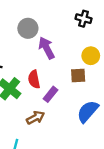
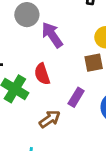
purple rectangle: (50, 94) -> (76, 97), moved

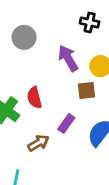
purple arrow: (52, 35) -> (68, 58), moved

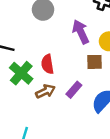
brown arrow: (38, 143) -> (45, 91), moved

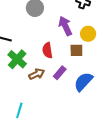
red semicircle: (47, 64) -> (47, 50), moved

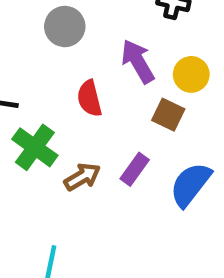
red semicircle: (47, 50) -> (89, 98), moved
brown square: (76, 50) -> (168, 115), turned 32

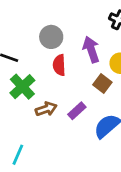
gray circle: (65, 26) -> (51, 37), moved

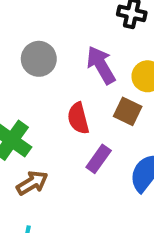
red semicircle: (59, 65) -> (78, 118), moved
brown arrow: (46, 109) -> (32, 183), moved

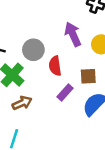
gray circle: (39, 59) -> (33, 50), moved
brown square: (128, 111) -> (88, 76), moved, turned -35

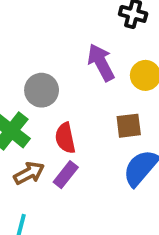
red semicircle: (55, 66) -> (65, 138), moved
purple rectangle: (65, 93) -> (66, 175), moved

